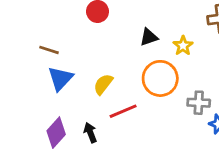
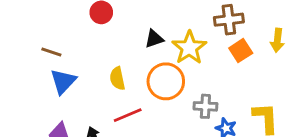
yellow star: (183, 46) -> (189, 48), size x1.6
yellow semicircle: (103, 84) -> (117, 78), moved, turned -50

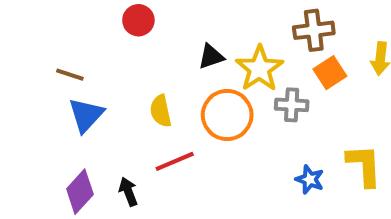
gray cross: (205, 106) -> (292, 105), moved

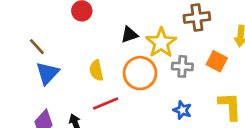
orange square: (330, 73) -> (217, 61), moved, turned -30
brown line: (70, 75) -> (37, 47), turned 30
blue star: (310, 179) -> (182, 110), moved

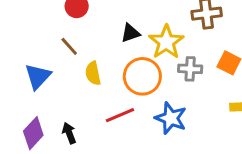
brown line: (37, 47) -> (69, 46), moved
red line: (106, 104) -> (120, 115), moved
blue star: (182, 110) -> (171, 118), moved, size x1.5

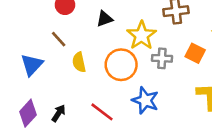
black triangle: (130, 33) -> (105, 19), moved
red line: (120, 115) -> (102, 112), moved, turned 60
black arrow: (69, 133) -> (59, 113), turned 54

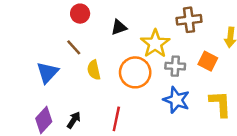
blue star: (145, 100) -> (176, 100), moved
red line: (102, 112) -> (116, 119), turned 65

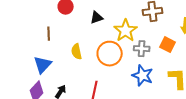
brown line: (74, 47) -> (49, 34), moved, turned 40
blue triangle: (47, 72) -> (43, 65), moved

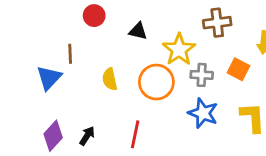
black triangle: (97, 18) -> (138, 31), turned 32
blue triangle: (43, 65) -> (49, 78), moved

